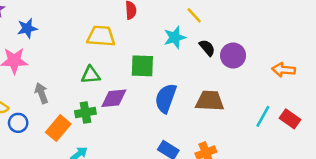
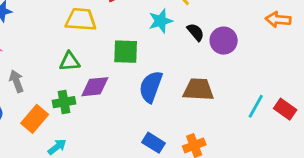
orange arrow: (284, 70) -> (278, 20), moved

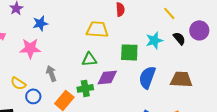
cyan star: (161, 21) -> (154, 40), moved
purple circle: (224, 41) -> (199, 30), moved

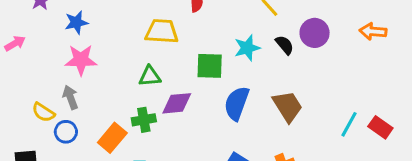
pink star: (30, 48) -> (81, 60), moved
gray arrow: (51, 73) -> (70, 97), moved
brown trapezoid: (181, 79) -> (288, 106), turned 55

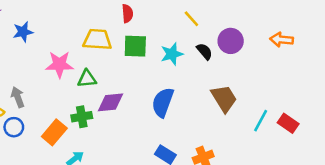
pink star: (81, 60) -> (60, 64), moved
green square: (210, 66) -> (135, 46), moved
brown trapezoid: (288, 106) -> (224, 98), moved

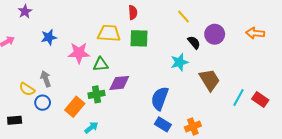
blue star: (23, 32) -> (49, 37), moved
cyan star: (172, 54) -> (179, 62), moved
blue semicircle: (163, 102) -> (160, 98), moved

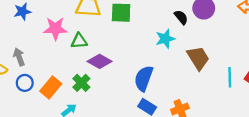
purple diamond: (119, 83) -> (100, 61), turned 35
green cross: (96, 94) -> (81, 83), moved, turned -35
cyan line: (239, 97) -> (230, 77), turned -30
blue circle: (43, 103) -> (25, 83), moved

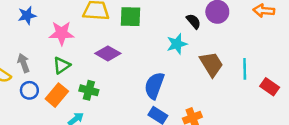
green triangle: (79, 41) -> (62, 65), moved, turned -30
purple diamond: (100, 61) -> (108, 53), moved
cyan line: (230, 77) -> (245, 69), moved
green cross: (81, 83) -> (89, 90), turned -30

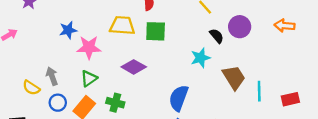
blue star: (27, 15) -> (68, 30), moved
cyan line: (245, 69) -> (259, 91), moved
red rectangle: (270, 87) -> (290, 99), turned -48

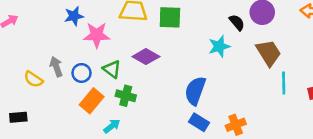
brown trapezoid: (234, 77) -> (269, 53), moved
green triangle: (89, 78) -> (112, 69), moved, turned -48
blue circle: (58, 103) -> (81, 73), moved

